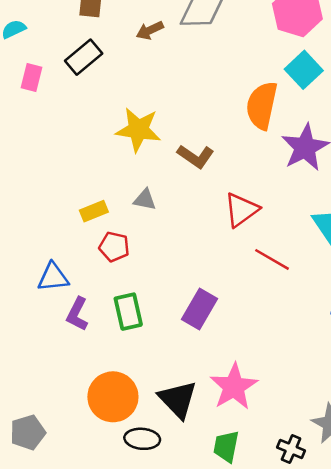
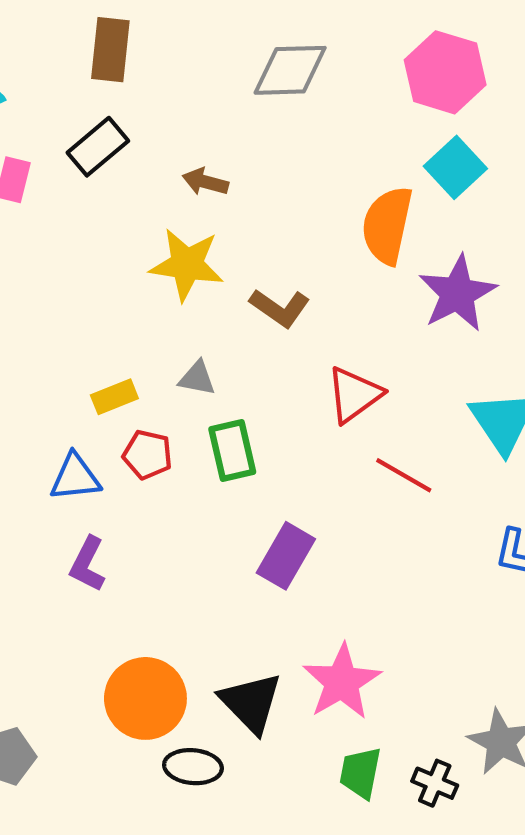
brown arrow: (150, 30) -> (205, 182), moved, turned 40
blue triangle: (53, 277) -> (75, 477), moved
green rectangle: (128, 312) -> (232, 450), moved
green trapezoid: (226, 446) -> (360, 773), moved

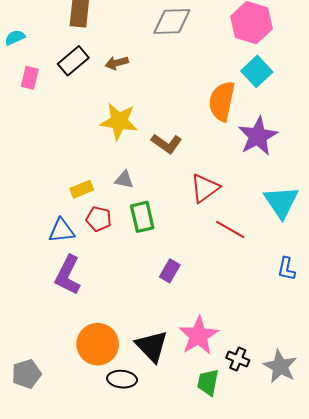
brown arrow: (205, 182) -> (117, 63), moved, turned -30
purple rectangle: (286, 556) -> (170, 271), size x0.7
purple L-shape: (88, 564) -> (68, 275), size x1.4
black cross: (435, 783) -> (238, 359), moved

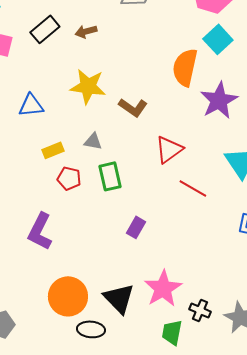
blue triangle: (62, 231) -> (31, 105), moved

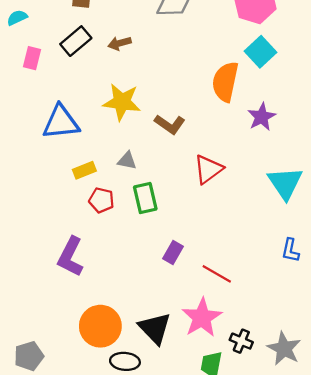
purple star: (219, 100) -> (262, 117), size x0.7
blue triangle: (31, 105) -> (61, 122), size x1.4
red line: (193, 188) -> (217, 274), moved

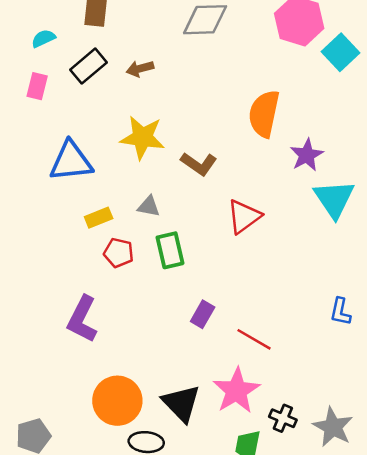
cyan semicircle: (17, 18) -> (43, 38), moved
cyan square: (261, 52) -> (340, 52), moved
cyan triangle: (285, 183) -> (334, 199), moved

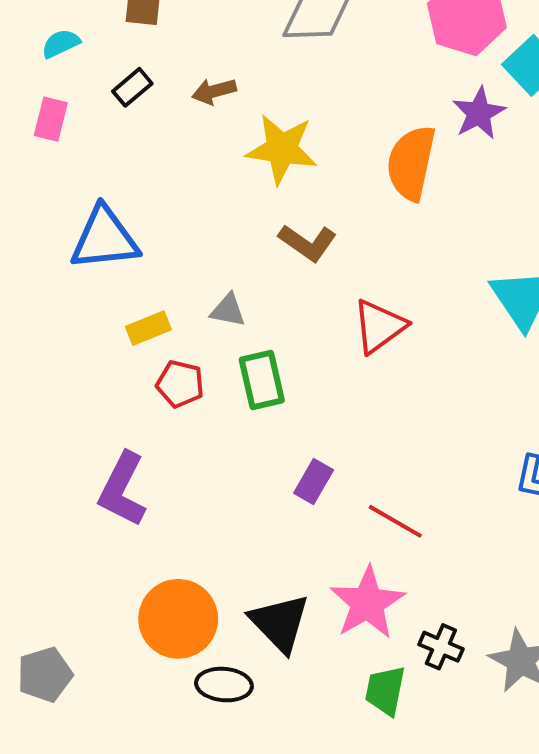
black rectangle: (89, 66) -> (132, 87), size x0.7
yellow star: (142, 137) -> (282, 149), moved
purple star: (307, 155) -> (479, 113), moved

